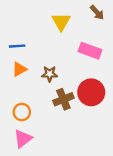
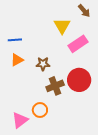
yellow triangle: (61, 22) -> (62, 26), moved
pink rectangle: (90, 51) -> (78, 44), turned -54
orange circle: (22, 112) -> (40, 110), moved

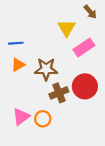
brown star: (43, 64) -> (46, 69), size x1.5
pink triangle: (20, 120) -> (21, 117), moved

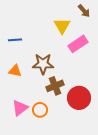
orange triangle: (18, 65) -> (15, 71), moved, turned 40
red circle: (85, 86) -> (79, 98), moved

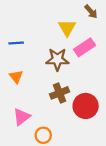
brown star: (43, 64) -> (57, 59), moved
orange triangle: (15, 71) -> (16, 77), turned 40
orange circle: (40, 110) -> (43, 135), moved

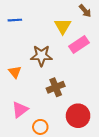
blue line: (16, 43) -> (15, 20), moved
brown star: (57, 59) -> (41, 56), moved
red circle: (86, 106) -> (78, 116), moved

